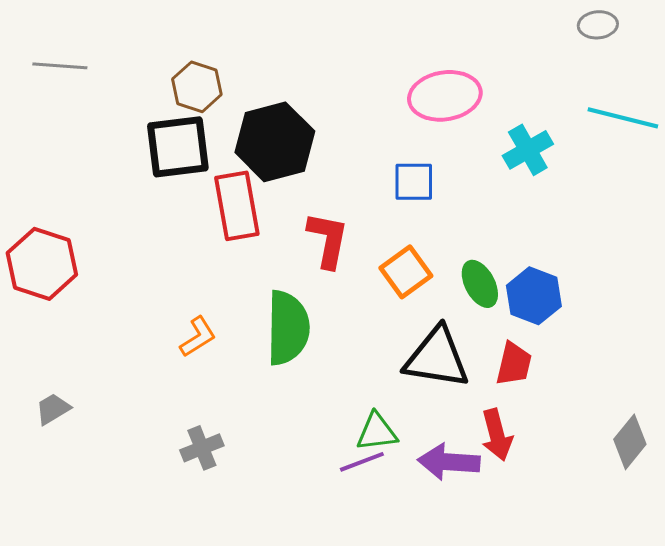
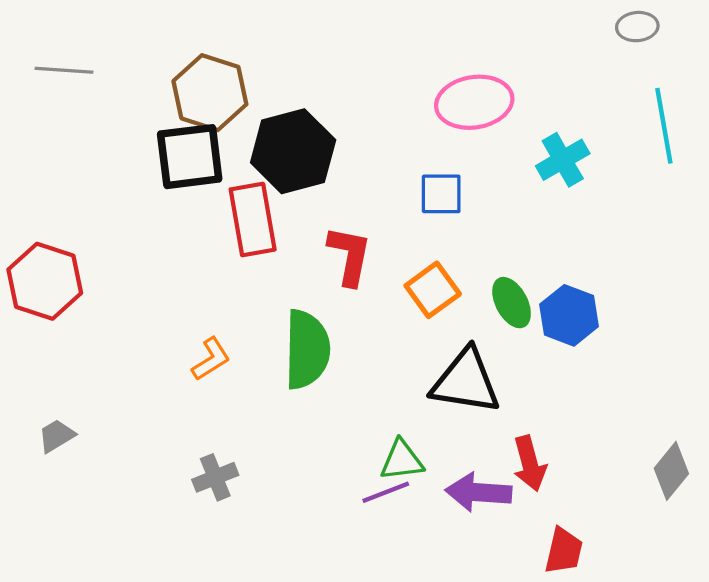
brown hexagon: (197, 87) -> (210, 93), size x1.4
cyan line: (623, 118) -> (664, 126), turned 66
red trapezoid: (514, 364) -> (564, 551), moved

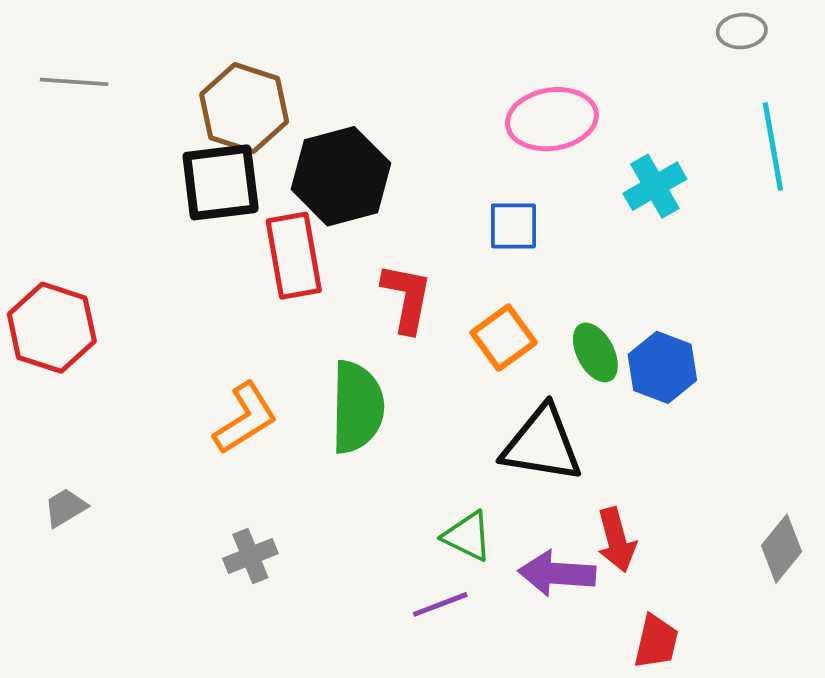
orange L-shape: (211, 359) -> (245, 418), size x1.4
green triangle: (402, 460) -> (468, 536), turned 33
purple line: (386, 492) -> (440, 604), moved

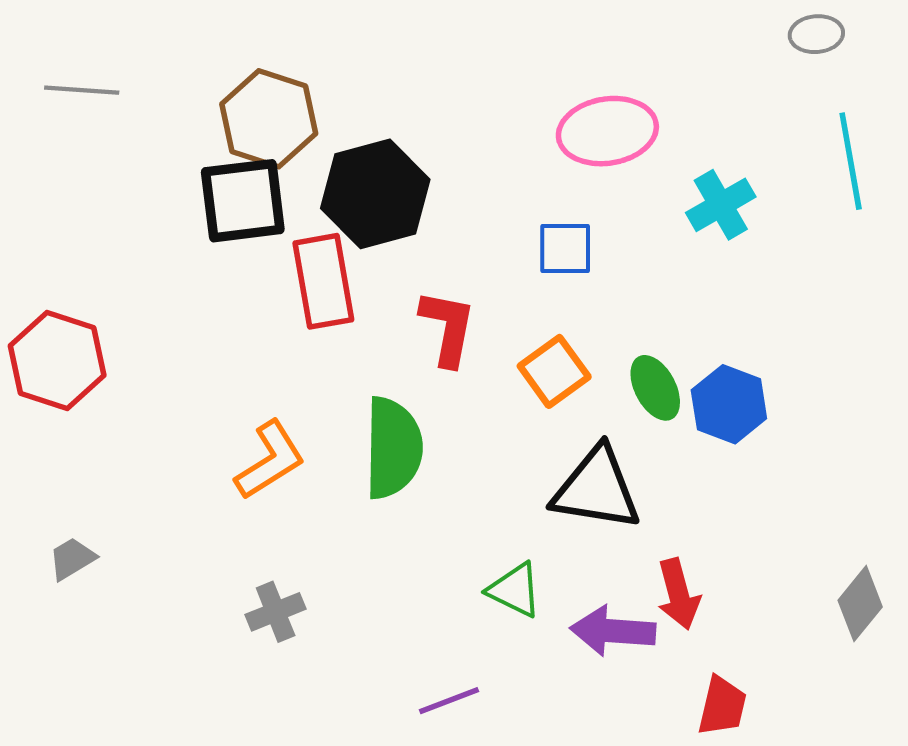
purple line: (440, 604) -> (449, 701), moved

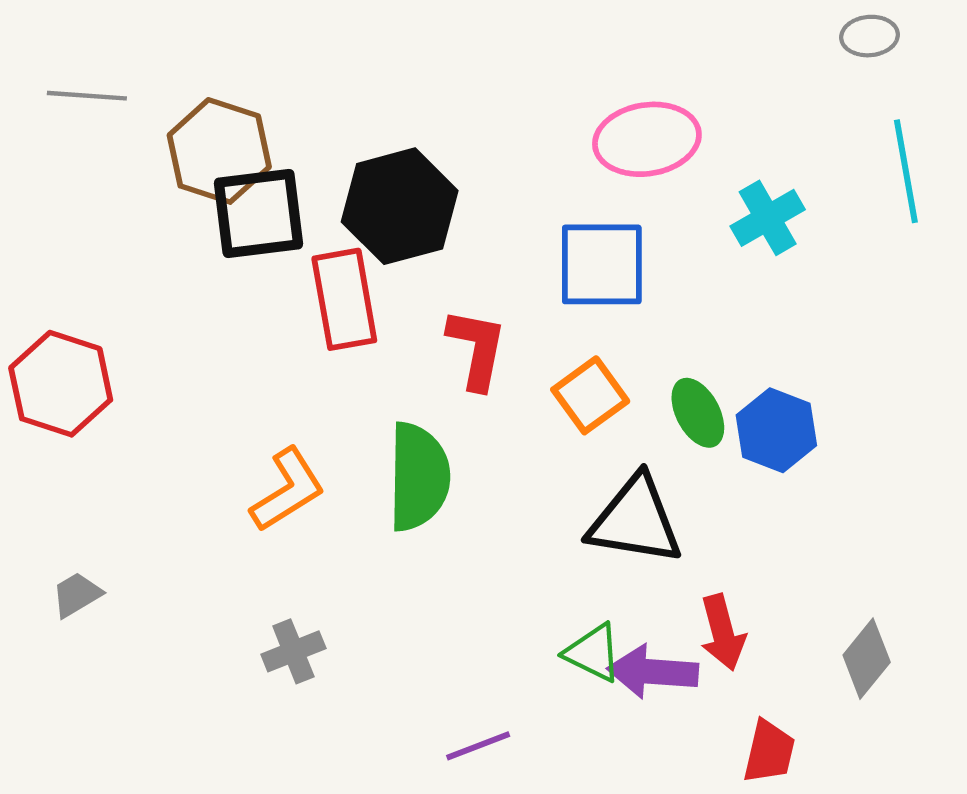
brown hexagon: (269, 119) -> (219, 151), moved
blue square: (565, 249) -> (602, 264), size x1.5
green triangle: (515, 590) -> (593, 653), moved
gray diamond: (860, 604) -> (867, 659), moved

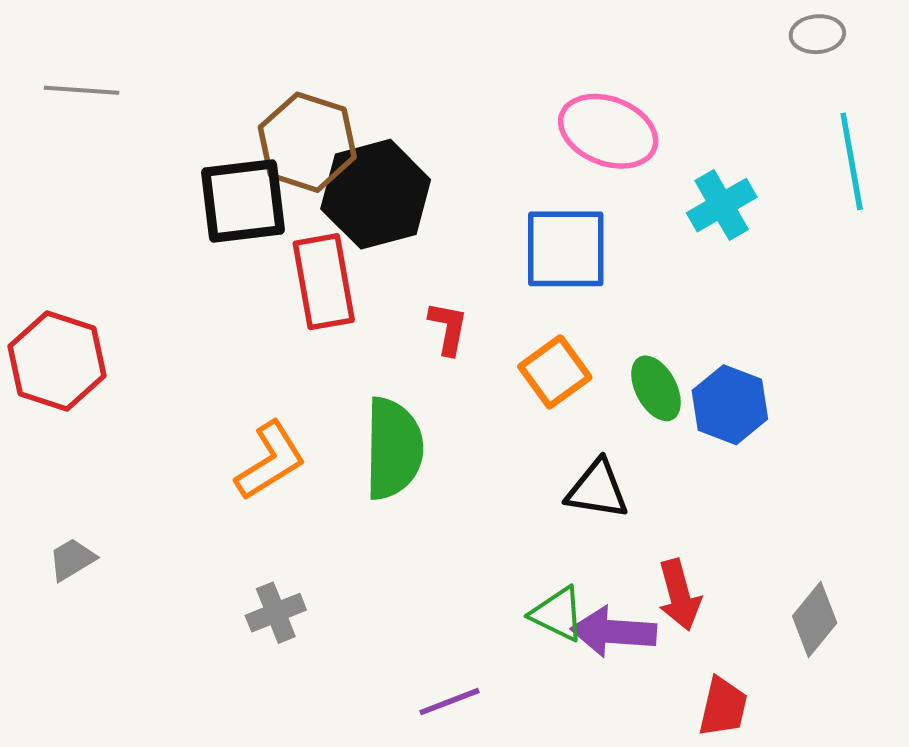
pink ellipse: (647, 139) -> (608, 131), turned 30
brown hexagon: (219, 151) -> (307, 142), moved
red L-shape: (477, 349) -> (448, 328), size x0.7
black triangle: (635, 520) -> (597, 490), size x0.7

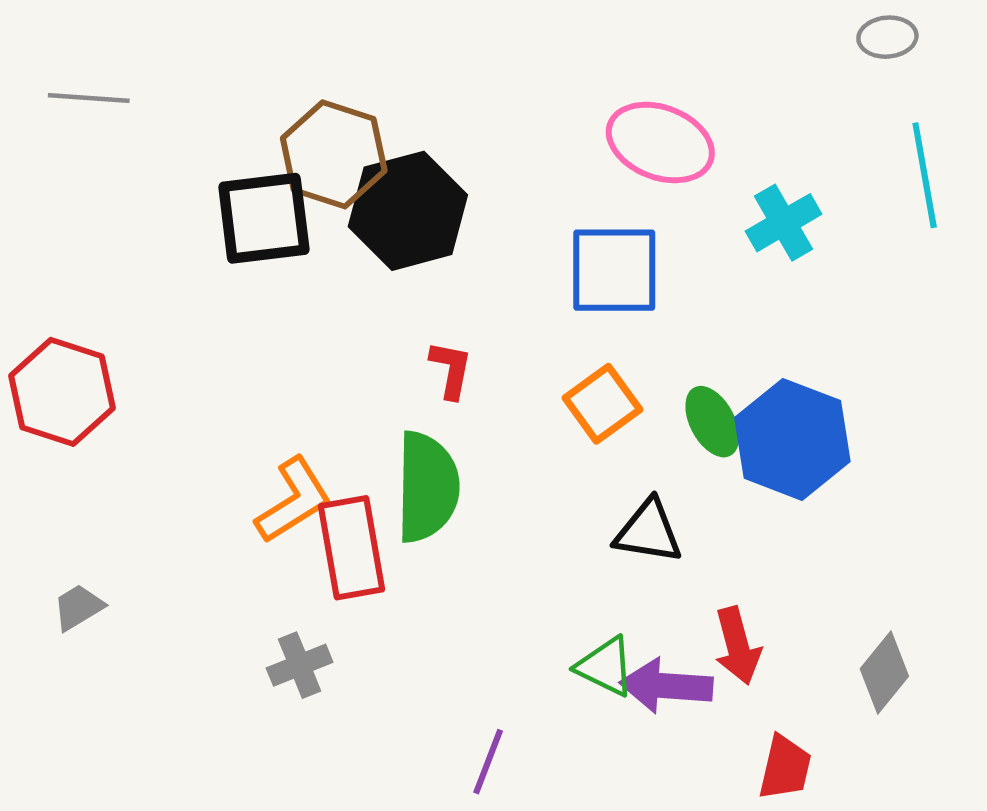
red rectangle: (324, 282) -> (351, 548), moved
red L-shape: (448, 328) -> (451, 370), moved
blue hexagon: (730, 405) -> (792, 439), size x1.4
purple line: (450, 702) -> (488, 762), turned -48

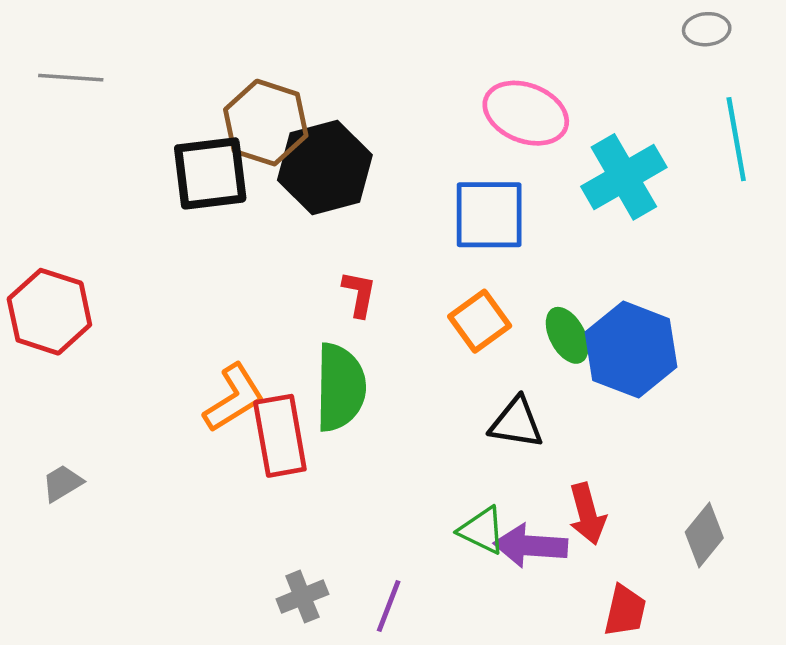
cyan cross: (784, 223) -> (624, 177), size x1.4
gray cross: (300, 665) -> (302, 597), moved

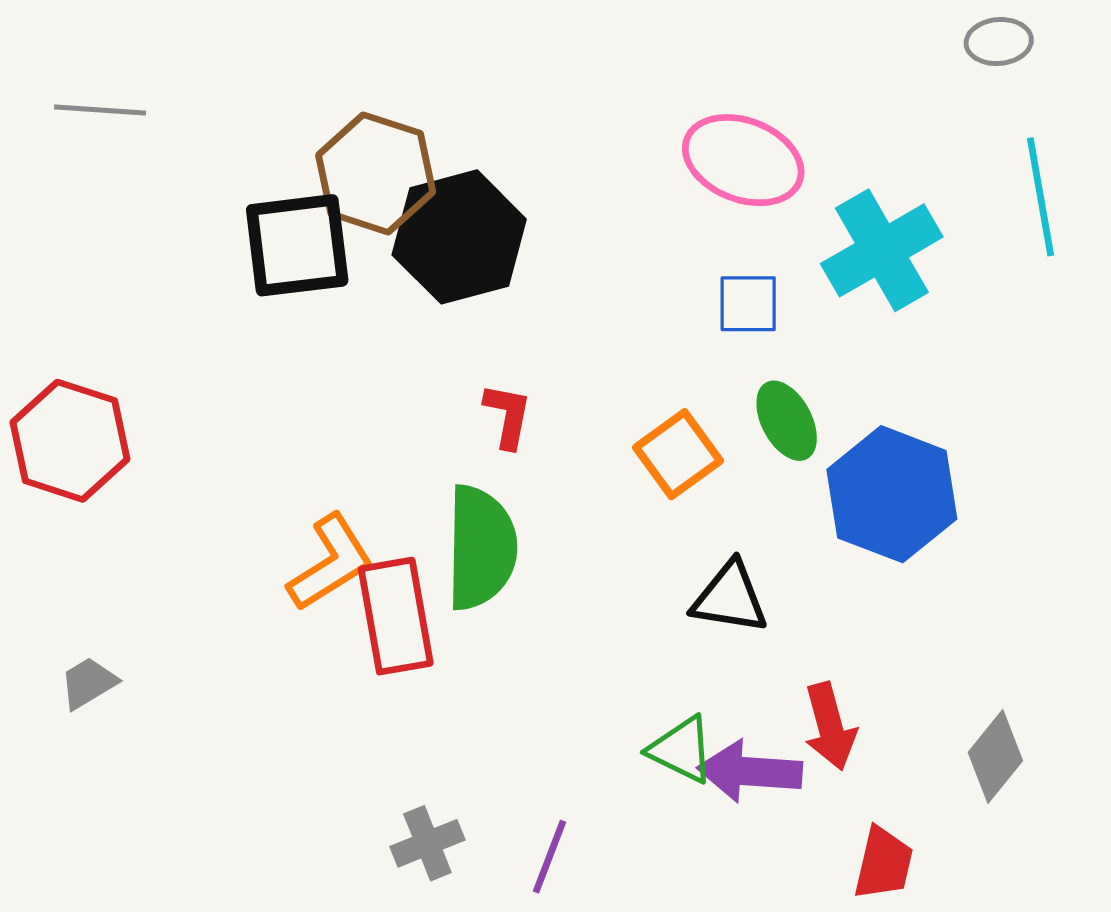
blue square: (489, 215) -> (748, 304), moved, size x0.6
green ellipse: (567, 335) -> (787, 421), moved

